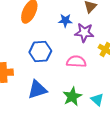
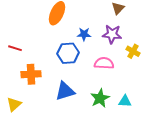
blue star: (65, 21) -> (84, 34), moved
cyan triangle: (97, 100) -> (125, 101), turned -40

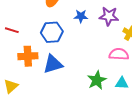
blue hexagon: (68, 53) -> (52, 32), moved
pink semicircle: (104, 63) -> (119, 54), moved
blue triangle: (65, 91) -> (53, 64), moved

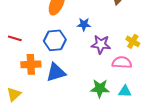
purple star: (109, 16) -> (101, 44), moved
green star: (97, 80) -> (100, 88), turned 30

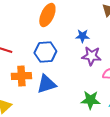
blue star: (84, 24) -> (82, 36), moved

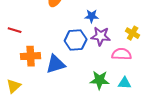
blue hexagon: (45, 52) -> (76, 40), moved

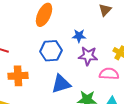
blue hexagon: (76, 40) -> (51, 51), moved
blue triangle: (56, 64) -> (61, 84), moved

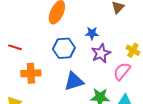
purple star: (88, 56) -> (101, 53), turned -30
pink semicircle: (109, 74) -> (122, 71), turned -54

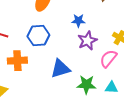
blue hexagon: (64, 48) -> (38, 36), moved

